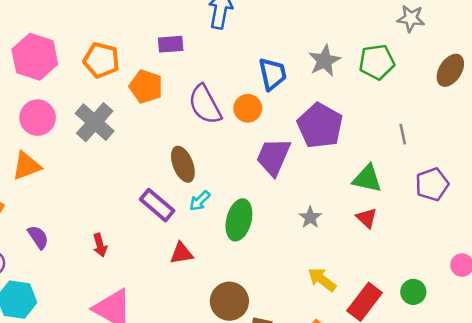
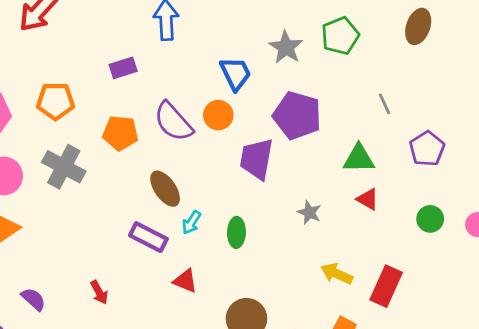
orange pentagon: (146, 87) -> (120, 133), moved
green ellipse: (239, 220) -> (236, 232), size x0.7
red triangle: (181, 253) -> (185, 281), turned 45
green circle: (413, 292) -> (430, 219), moved

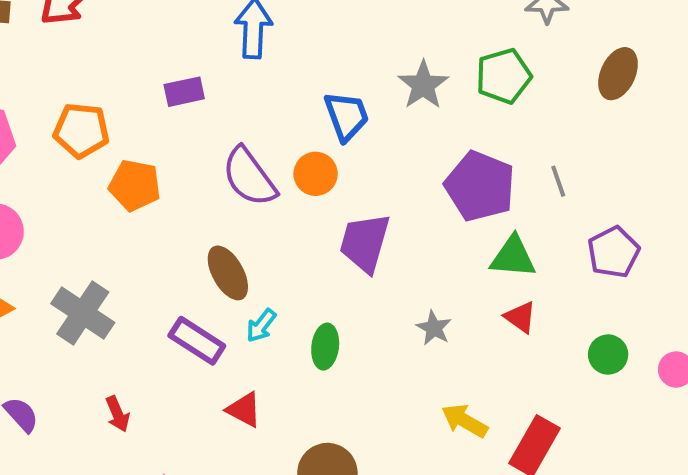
purple pentagon: (297, 115) -> (480, 186), moved
orange pentagon: (120, 133) -> (135, 185), moved
gray cross: (64, 167) -> (83, 313), moved

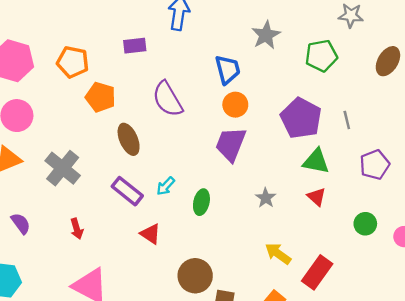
gray star: (423, 85) -> (266, 35), moved
orange circle: (316, 174) -> (235, 105), moved
brown ellipse: (228, 273) -> (129, 139), moved

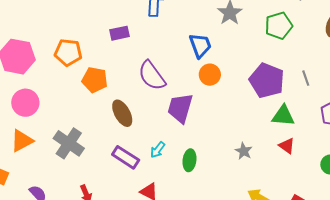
purple trapezoid: (231, 144) -> (180, 108), moved

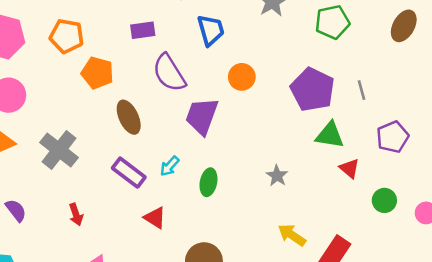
purple rectangle: (119, 33) -> (143, 30), moved
blue trapezoid: (200, 45) -> (211, 30), moved
red triangle: (287, 146) -> (349, 168), moved

